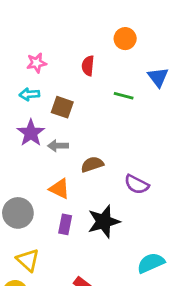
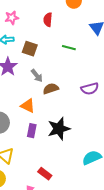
green line: (124, 96) -> (69, 48), moved
gray arrow: (58, 146) -> (37, 76), moved, turned -128
purple semicircle: (137, 184) -> (90, 89), moved, turned -42

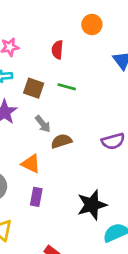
green line: (69, 48) -> (67, 87), moved
black star: (59, 129) -> (92, 205), moved

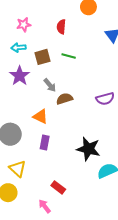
brown square: (34, 88) -> (43, 57), turned -35
black star: (92, 205) -> (88, 149), turned 30

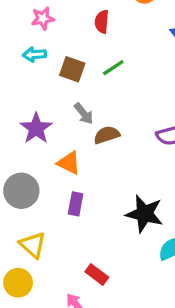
green line: (69, 56) -> (113, 68), turned -48
brown square: (43, 57) -> (72, 69), turned 35
purple star: (20, 76) -> (36, 128), moved

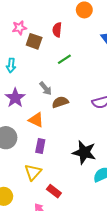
cyan arrow: (34, 54) -> (11, 65), moved, turned -80
brown square: (72, 69) -> (34, 41), moved
yellow triangle: (33, 245) -> (33, 172), moved, turned 30

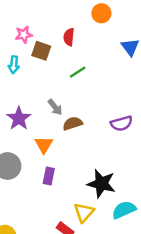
cyan arrow: (11, 65) -> (14, 65), moved
orange triangle: (36, 120) -> (44, 145), turned 35
yellow triangle: (33, 172) -> (84, 212), moved

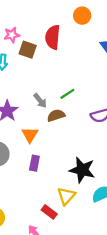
red semicircle: (69, 37) -> (53, 37), size x1.5
green line: (78, 72) -> (67, 94), moved

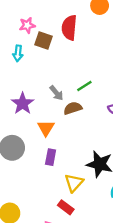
yellow triangle: (66, 196) -> (74, 183), moved

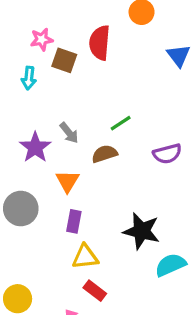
gray arrow: (56, 93) -> (69, 133), moved
yellow triangle: (74, 183) -> (85, 257), moved, turned 42

